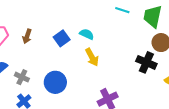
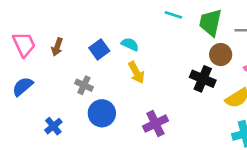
gray cross: (22, 77) -> (84, 85), moved
blue circle: (55, 82) -> (102, 113), moved

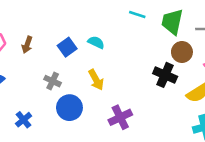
yellow arrow: (136, 72) -> (96, 80), moved

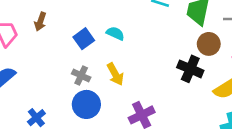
brown arrow: (27, 45) -> (40, 22), moved
gray cross: (53, 81) -> (81, 75), moved

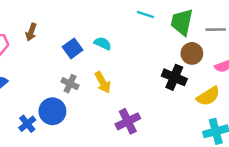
blue circle: (86, 104) -> (52, 111), moved

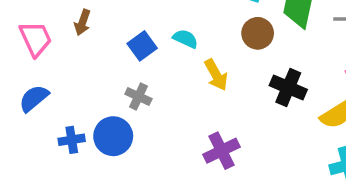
brown circle: (192, 53) -> (258, 33), moved
yellow arrow: (103, 82) -> (216, 75), moved
blue cross: (27, 124) -> (72, 140), moved, turned 30

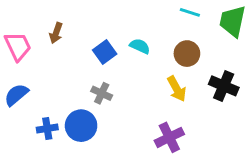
brown circle: (258, 33) -> (187, 54), moved
yellow arrow: (216, 75) -> (177, 89), moved

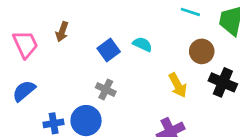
brown circle: (187, 54) -> (202, 51), moved

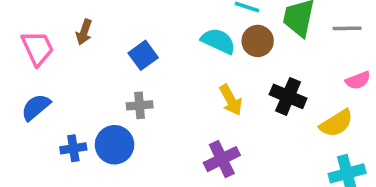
cyan semicircle: (142, 44) -> (218, 41), moved, size x1.4
brown circle: (202, 51) -> (258, 41), moved
gray cross: (106, 89) -> (140, 105), turned -30

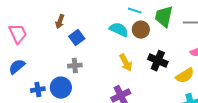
brown arrow: (84, 32) -> (60, 22), moved

